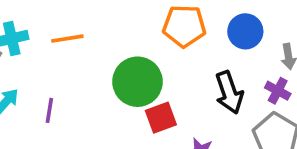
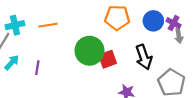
purple cross: (278, 91) -> (174, 23), moved
red square: (161, 118) -> (108, 59), moved

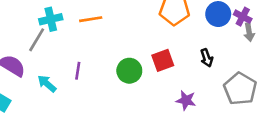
green circle: (89, 51) -> (129, 71), moved, size x0.7
black arrow: (144, 57) -> (207, 58), size x0.6
cyan arrow: (12, 62) -> (47, 84), moved, turned -91

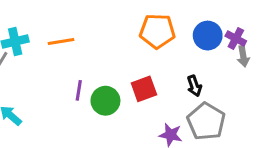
purple line: (78, 71) -> (79, 90), moved
gray pentagon: (240, 89) -> (206, 121), moved

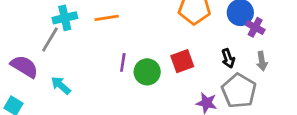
purple cross: (236, 39) -> (255, 27), moved
gray arrow: (243, 56) -> (262, 61), moved

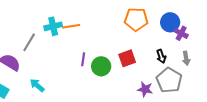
cyan cross: (65, 18) -> (53, 26), moved
cyan arrow: (61, 85) -> (37, 85), moved

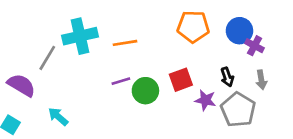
cyan cross: (53, 26) -> (80, 36), size x1.4
orange line: (71, 26) -> (125, 43), moved
purple line: (83, 59) -> (121, 81), turned 64
purple star: (145, 89) -> (205, 100), moved

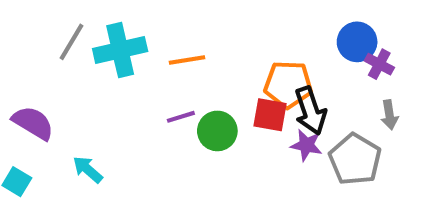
orange pentagon: (193, 27) -> (288, 84), moved
gray line: (47, 58) -> (71, 42), moved
black arrow: (227, 77) -> (310, 111), moved, size x1.6
red square: (181, 80) -> (270, 115), turned 30

